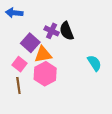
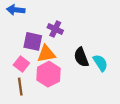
black semicircle: (67, 31) -> (81, 57), moved
purple square: (30, 43) -> (33, 41), turned -30

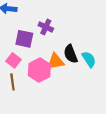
orange triangle: (46, 54) -> (56, 61), moved

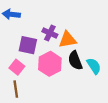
orange triangle: (56, 61) -> (67, 40), moved
pink hexagon: (39, 70) -> (50, 64), moved

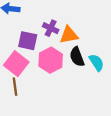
pink square: (17, 67) -> (16, 64), size x1.5

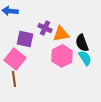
black semicircle: (77, 57) -> (82, 43), moved
pink hexagon: (51, 60) -> (62, 56), moved

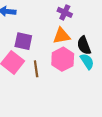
purple cross: (45, 28) -> (65, 12), moved
brown line: (14, 79) -> (36, 69), moved

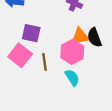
orange triangle: (62, 36) -> (80, 36), moved
cyan semicircle: (87, 61) -> (72, 77), moved

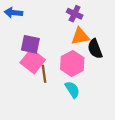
orange triangle: (80, 36) -> (80, 36), moved
pink square: (20, 55) -> (33, 61), moved

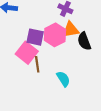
purple square: (30, 44) -> (35, 37), moved
pink hexagon: (72, 64) -> (55, 35), moved

